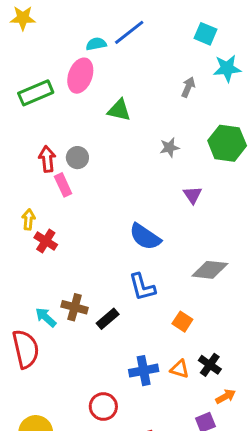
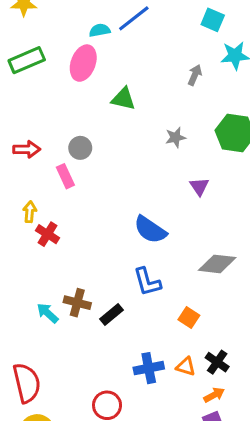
green rectangle: (36, 93) -> (27, 60), moved
red arrow: (47, 159) -> (27, 149), moved, turned 95
red semicircle: (26, 349) -> (27, 383), moved
orange arrow: (226, 396) -> (214, 395), moved

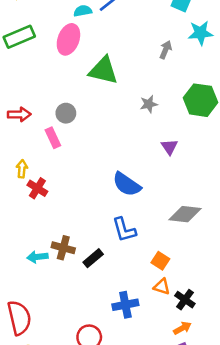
green triangle: (123, 99) -> (103, 70), size x1.4
cyan arrow: (48, 313) -> (37, 257), turned -48
orange triangle: (186, 367) -> (162, 287), moved

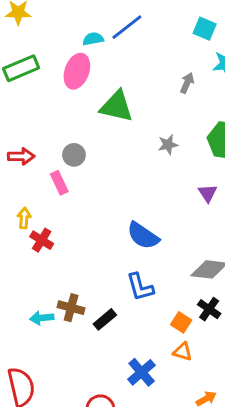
purple triangle: (169, 147) -> (208, 193), moved
black cross: (185, 300) -> (209, 309), moved
blue cross: (125, 305) -> (142, 372), turned -30

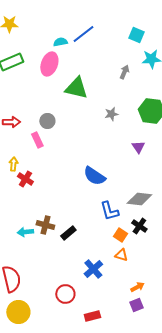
blue L-shape: (140, 287) -> (109, 211), moved

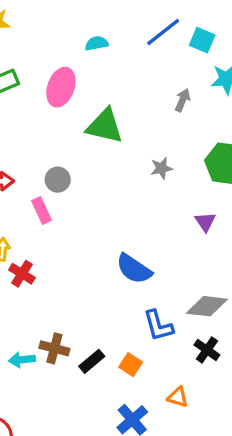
blue line: (83, 34) -> (163, 32), moved
cyan semicircle: (60, 42) -> (97, 43), moved
orange square: (120, 235) -> (131, 365), moved

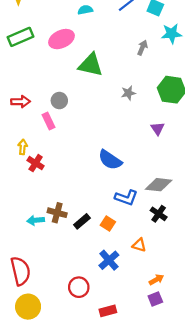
pink ellipse: (61, 87) -> (61, 39), turned 45
blue L-shape: (158, 326) -> (126, 198), turned -55

